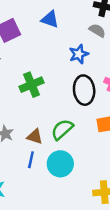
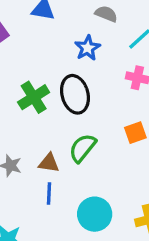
black ellipse: (84, 90) -> (75, 94), moved
cyan circle: (60, 164) -> (95, 214), moved

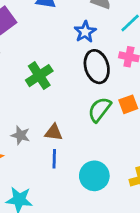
black ellipse: (75, 94) -> (97, 67), moved
green semicircle: (83, 148) -> (100, 110), moved

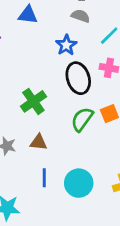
green cross: (39, 76) -> (33, 101), moved
blue line: (54, 159) -> (44, 178), moved

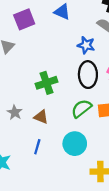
blue star: (66, 45) -> (86, 45), turned 30
cyan circle: (79, 183) -> (75, 144), moved

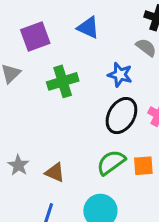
black ellipse: (88, 75) -> (121, 116), turned 30
green cross: (46, 83) -> (63, 81), moved

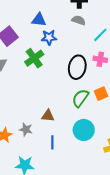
blue star: (120, 75) -> (49, 37), moved
gray star: (18, 165) -> (26, 130), moved

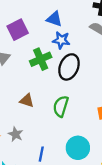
black ellipse: (77, 67) -> (69, 67), moved
green semicircle: (80, 98) -> (61, 106), moved, turned -30
brown triangle: (48, 116) -> (27, 101), moved

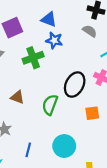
black ellipse: (69, 67) -> (75, 85), moved

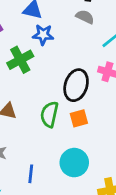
orange square: (92, 113) -> (79, 118), moved

